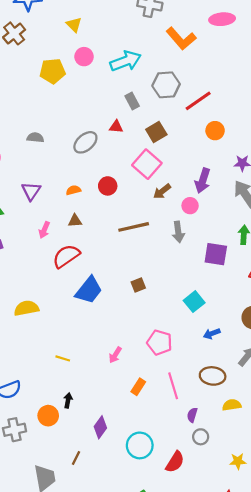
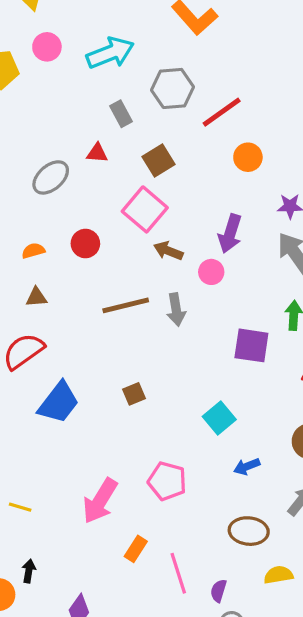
brown arrow: (162, 191) -> (168, 251), turned 60
gray arrow: (178, 232) -> (176, 310), moved
pink arrow: (115, 355) -> (100, 501), size x1.8
pink line: (173, 386) -> (178, 573), moved

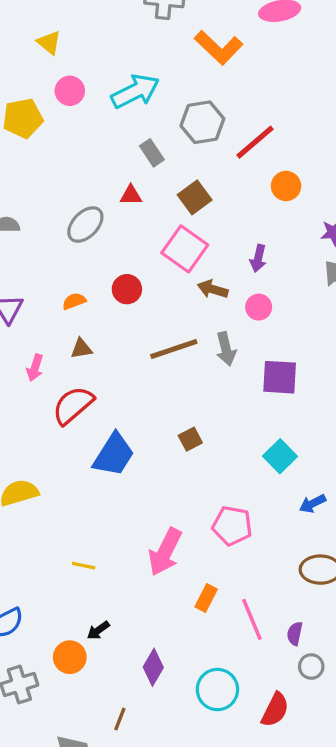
purple arrow: (230, 234) -> (258, 258), moved, size x0.7
purple square: (251, 345) -> (280, 377), moved
black arrow: (29, 571) -> (98, 630), turned -130

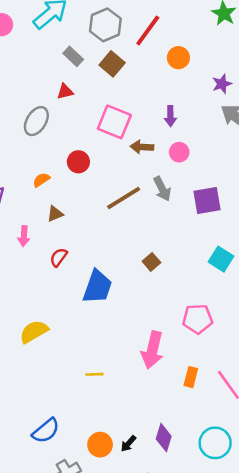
brown square: (195, 197) -> (112, 64), moved
red semicircle: (73, 405) -> (59, 257), size x0.6
black arrow: (98, 630) -> (128, 444), moved

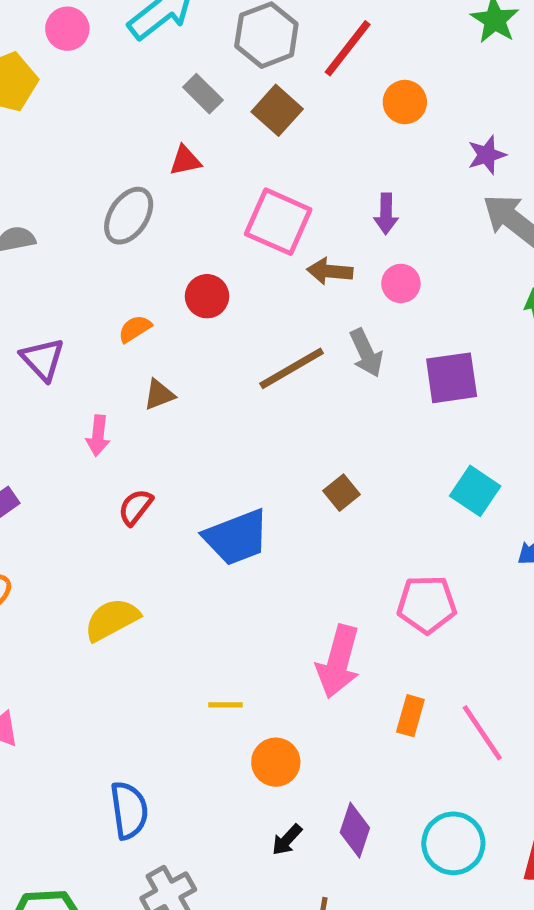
red semicircle: (59, 257) -> (135, 507), moved
blue trapezoid: (97, 287) -> (236, 537), turned 48
blue semicircle: (46, 431) -> (129, 810), turned -60
orange circle: (100, 445) -> (276, 762), moved

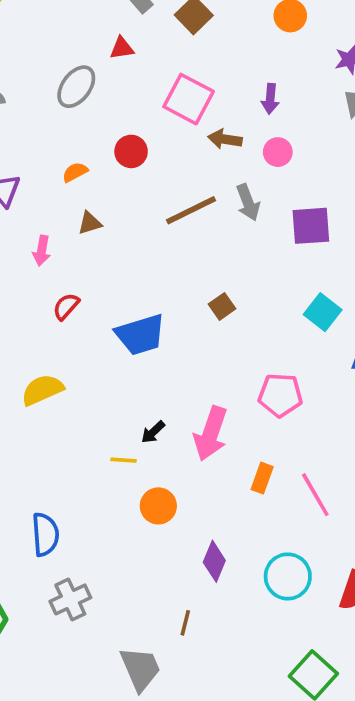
black arrow: (287, 840) -> (153, 432), moved

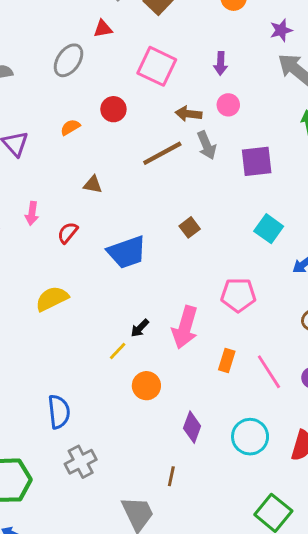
brown arrow: (225, 139) -> (188, 114), moved
brown triangle: (90, 223) -> (93, 185), moved, turned 30
pink arrow: (42, 251) -> (32, 213), moved
yellow line: (123, 460) -> (118, 351), turned -48

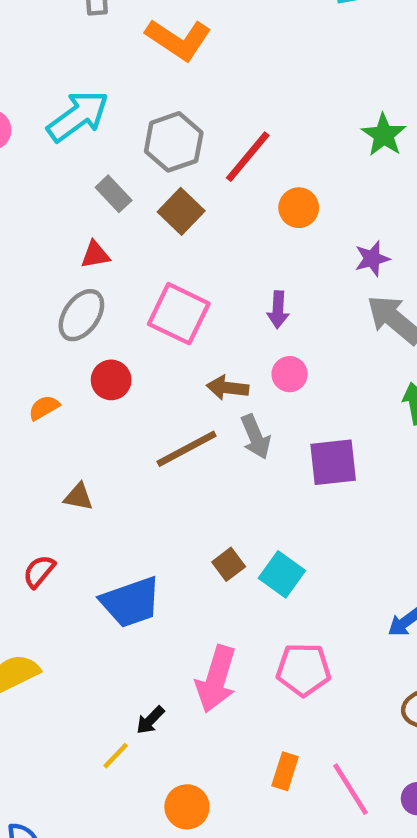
gray ellipse: (68, 60) -> (81, 315), moved
cyan square: (269, 229) -> (282, 574), moved
pink arrow: (185, 327) -> (216, 679), moved
orange circle: (146, 386) -> (187, 807), moved

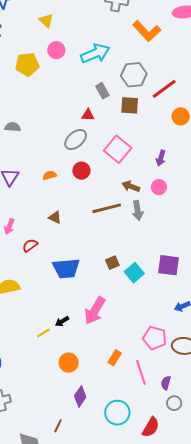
brown square: (181, 211) -> (130, 105), turned 36
purple square: (333, 462) -> (169, 265), moved
pink pentagon: (304, 670) -> (155, 338), moved

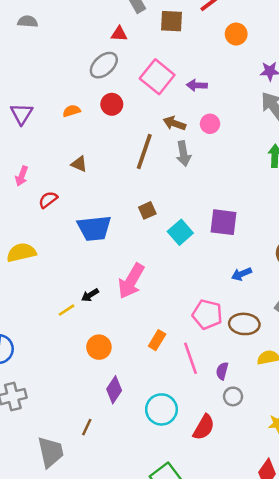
gray semicircle: (13, 127) -> (28, 22), moved
purple arrow: (161, 158) -> (197, 85), moved, turned 77
brown line: (107, 208) -> (144, 151), turned -56
brown square: (112, 263) -> (147, 210), moved

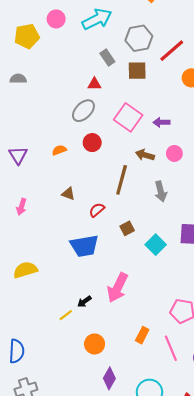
gray arrow: (183, 154) -> (161, 191), moved
red semicircle: (48, 200) -> (97, 210), moved

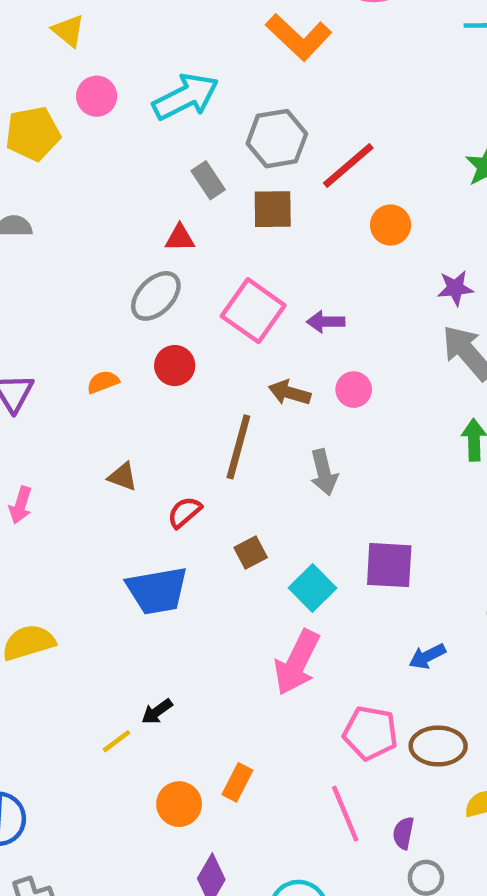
pink arrow: (118, 288) -> (297, 663), moved
orange rectangle: (142, 335) -> (237, 782), moved

